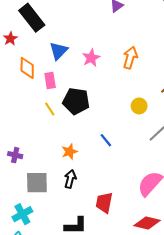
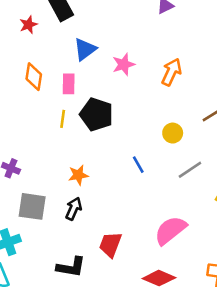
orange diamond: (27, 68) -> (34, 77), moved
yellow line: (50, 109) -> (63, 119), turned 32
blue line: (106, 140) -> (138, 165), moved

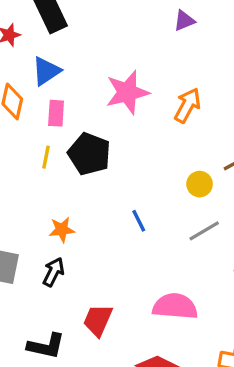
blue triangle: (85, 49) -> (46, 71), moved
pink star: (124, 64) -> (127, 92), size x1.5
yellow circle: (173, 133) -> (200, 184), moved
pink semicircle: (170, 230) -> (175, 306), turned 40

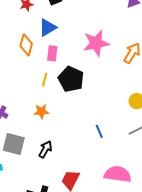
blue line: (139, 221) -> (99, 131), moved
orange star: (62, 230) -> (41, 111), moved

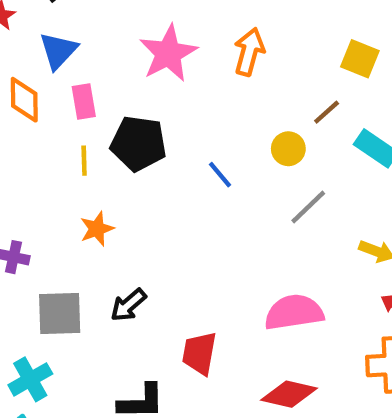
blue line: (99, 131) -> (220, 175), moved
black arrow: (45, 149) -> (128, 305), turned -144

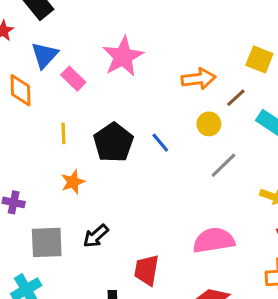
orange arrow: (249, 52) -> (198, 79), moved, turned 68
pink rectangle: (84, 101) -> (73, 79), moved, turned -35
black pentagon: (138, 143) -> (113, 142), moved, turned 30

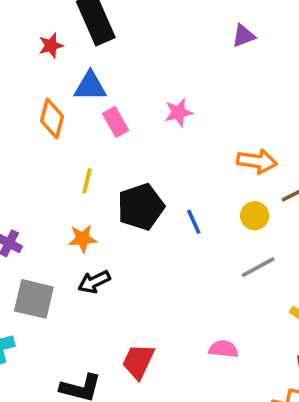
blue triangle: (45, 55) -> (90, 86), turned 32
pink star: (123, 57) -> (178, 112), size x0.6
black arrow: (96, 236) -> (94, 282), moved
pink semicircle: (214, 240) -> (223, 349), size x0.6

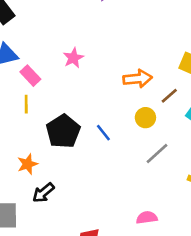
yellow line: (87, 181) -> (26, 104), moved

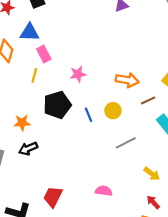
pink star: (73, 58) -> (78, 74), moved
yellow circle: (145, 118) -> (113, 111), moved

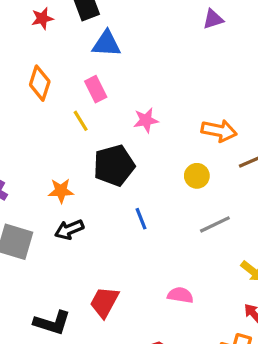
blue triangle: (30, 32) -> (106, 44), moved
yellow line: (34, 76) -> (81, 121), turned -48
blue line: (88, 115) -> (141, 219), moved

